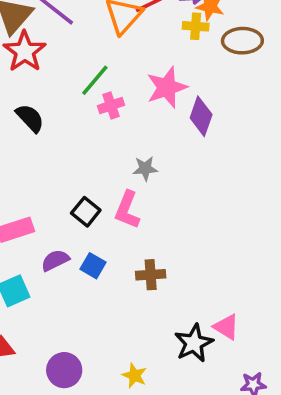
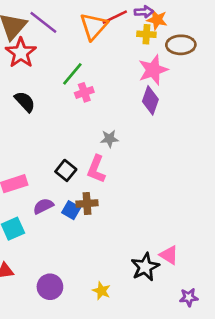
pink star: (167, 87) -> (153, 70), moved
brown cross: (151, 275) -> (87, 203), moved

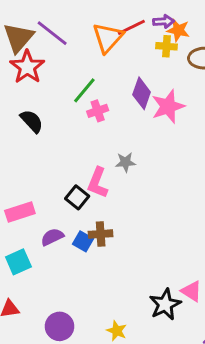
pink star: (153, 70) -> (168, 106), moved
purple diamond: (150, 100) -> (142, 93), moved
pink L-shape: (96, 169) -> (98, 183), moved

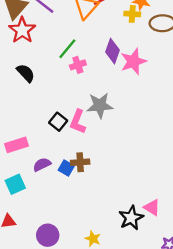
gray star: (125, 162) -> (100, 105), size x1.6
black square: (77, 197) -> (58, 122), moved

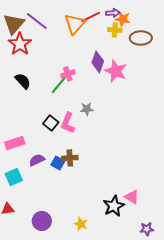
green line: (67, 49) -> (59, 85), moved
pink star: (133, 61) -> (116, 71), turned -30
gray star: (100, 105) -> (87, 109), size x0.6

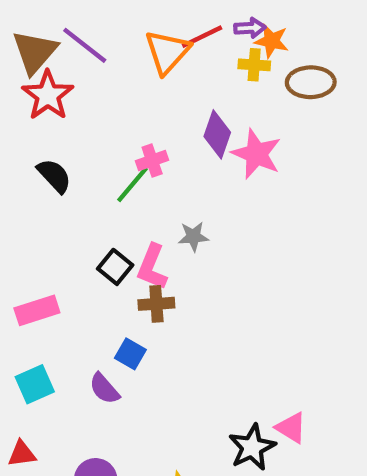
brown cross: (70, 158) -> (156, 304), moved
purple semicircle: (37, 160) -> (104, 389), moved, turned -105

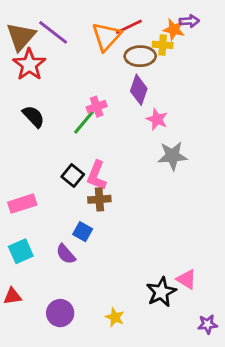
purple arrow: (250, 28) -> (189, 21), moved
brown ellipse: (311, 82) -> (140, 56), moved
pink star: (256, 154) -> (157, 119), moved, size x0.7
gray star: (193, 237) -> (172, 156), moved, size x1.5

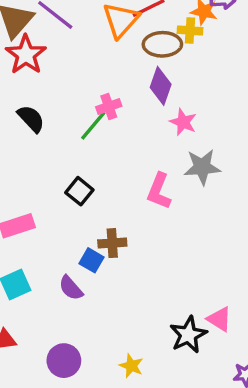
pink L-shape: (97, 175) -> (159, 191), moved
brown cross: (99, 199) -> (112, 243), moved

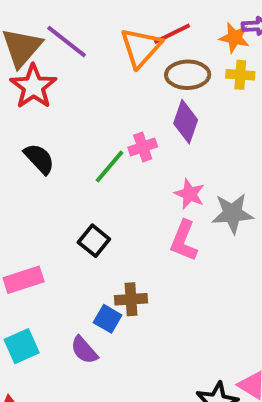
yellow cross: (190, 30) -> (240, 75), moved
pink cross: (109, 107) -> (143, 147), moved
pink star: (183, 122) -> (190, 194), moved

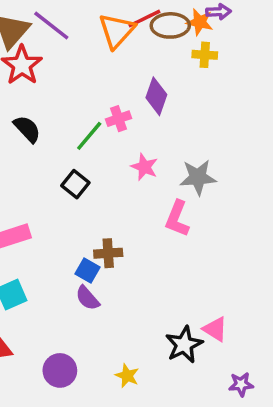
brown ellipse: (188, 75) -> (170, 25), moved
pink star: (190, 194) -> (144, 167), moved
black square: (94, 241) -> (75, 184), moved
pink L-shape: (184, 241) -> (177, 219), moved
purple semicircle: (84, 350) -> (87, 298), moved

